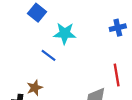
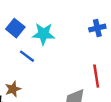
blue square: (37, 13) -> (15, 28), moved

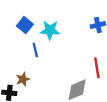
blue line: (27, 56) -> (35, 50), turned 40

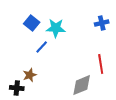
blue line: (35, 50) -> (42, 47), turned 56

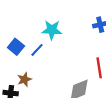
blue square: (32, 23) -> (16, 47), moved

